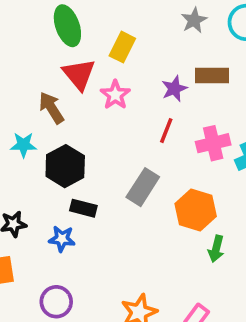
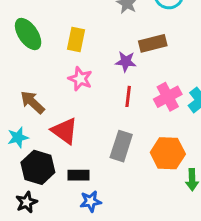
red triangle: (79, 74) -> (65, 131), moved
purple star: (174, 89) -> (126, 62), turned -30
black hexagon: (65, 166) -> (38, 167), moved
blue star: (62, 239) -> (91, 201), moved

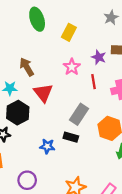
pink star: (80, 79) -> (72, 67), moved
red line: (128, 96) -> (93, 82), turned -32
black rectangle: (79, 175) -> (71, 137), moved

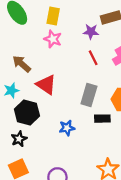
pink star: (72, 67) -> (53, 39), moved
black rectangle: (71, 137) -> (102, 119), moved
blue star: (47, 146) -> (67, 128), moved

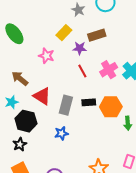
yellow rectangle: (53, 16) -> (64, 33), moved, turned 35
gray rectangle: (89, 95) -> (66, 105), moved
black rectangle: (102, 119) -> (89, 102), moved

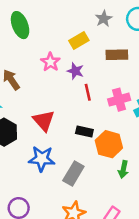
purple star: (80, 48) -> (75, 71), moved
red triangle: (42, 96) -> (44, 121), moved
gray rectangle: (66, 105) -> (73, 173), moved
blue star: (61, 133) -> (42, 159), size x1.5

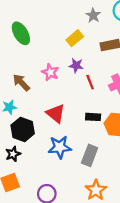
pink star: (50, 62) -> (50, 72), moved

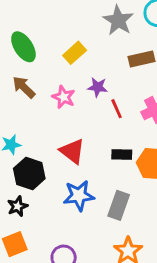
gray star: (93, 15) -> (118, 20), size x1.5
yellow rectangle: (75, 38) -> (75, 53), moved
brown arrow: (21, 83) -> (24, 87), moved

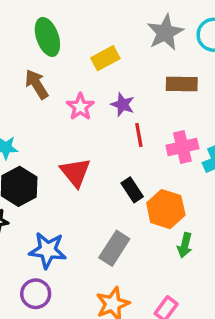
black rectangle: (122, 155) -> (132, 190), turned 42
blue star: (79, 196) -> (48, 250), moved

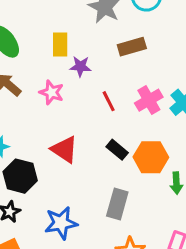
yellow rectangle: (105, 58) -> (60, 45), turned -45
purple star: (123, 105) -> (80, 66), moved

